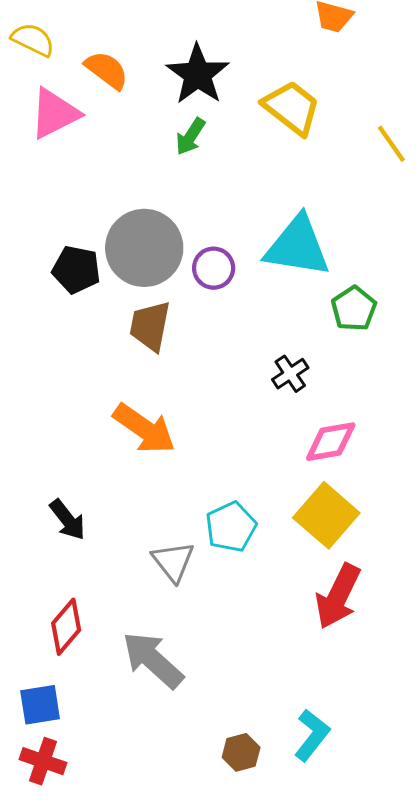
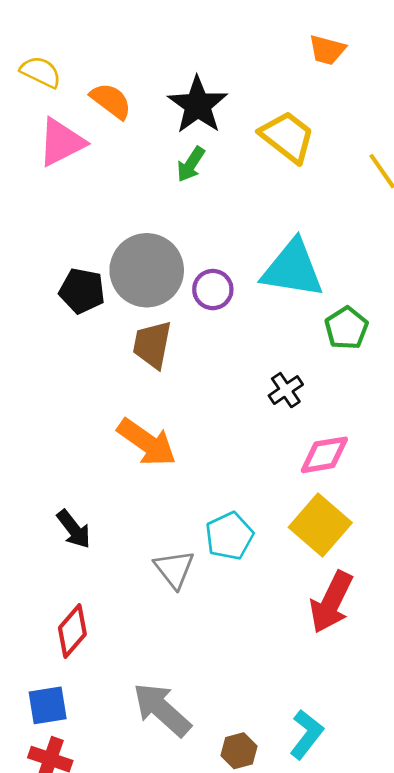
gray arrow: (153, 660) -> (162, 710), moved

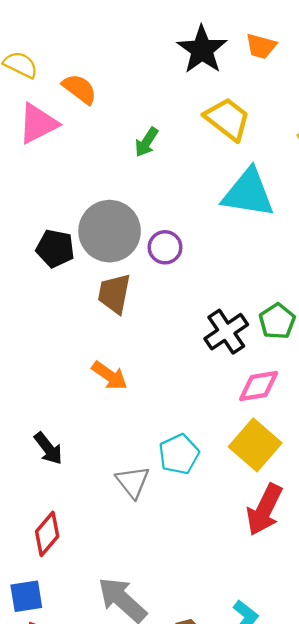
black star: (198, 105) -> (202, 50), moved
cyan triangle: (293, 269) -> (248, 193), moved
green pentagon: (346, 328) -> (277, 321), moved
black cross: (286, 390) -> (226, 332), size x1.5
orange arrow: (147, 442) -> (110, 376), size x0.7

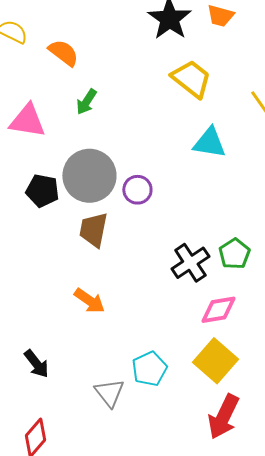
pink triangle: (38, 124) -> (27, 121), moved, turned 36
green arrow: (147, 142) -> (86, 102), moved
cyan triangle: (248, 193) -> (209, 143), size x0.7

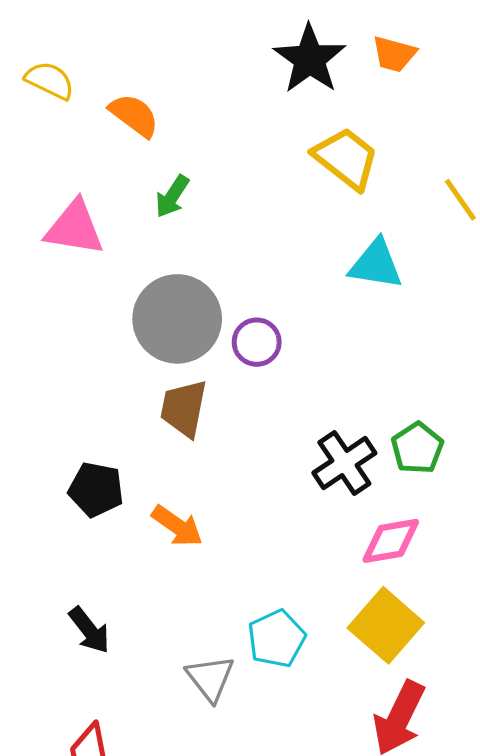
black pentagon: (42, 191) -> (96, 489), moved

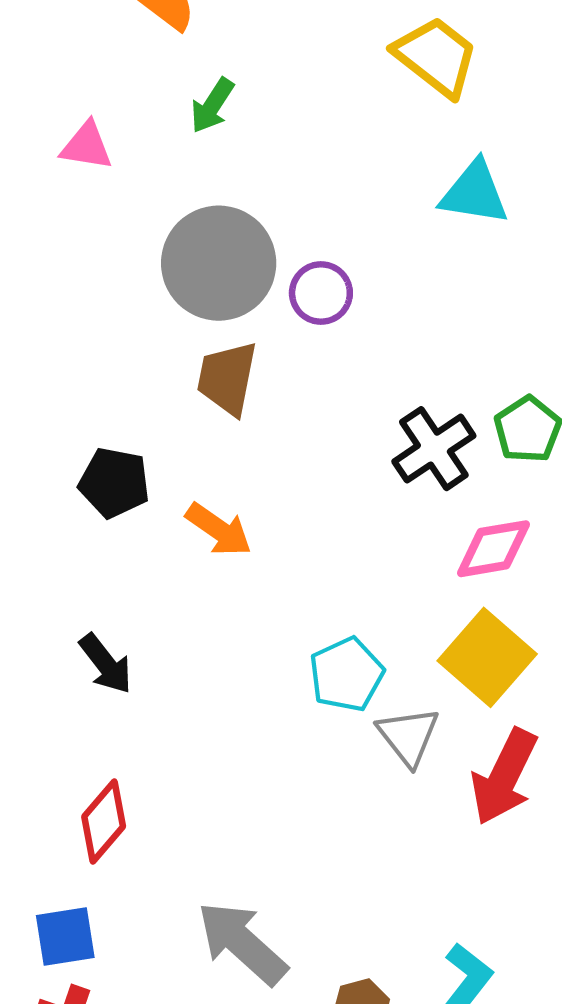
pink triangle: (75, 228) -> (87, 146), size x0.7
gray triangle: (210, 678) -> (408, 736), moved

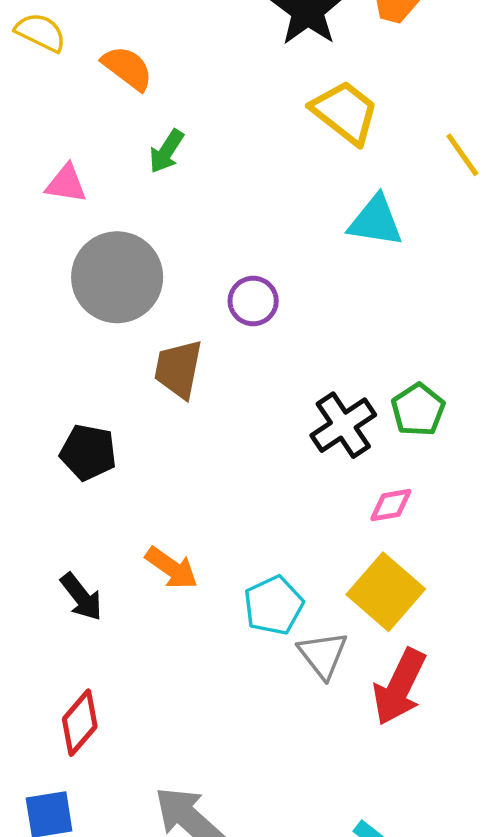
gray circle: (219, 263) -> (117, 277), moved
orange arrow: (219, 530) -> (172, 568), moved
pink diamond: (494, 549) -> (391, 505), size x0.7

